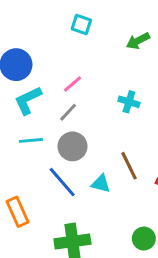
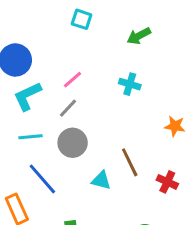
cyan cross: (129, 102) -> (130, 84), moved
blue line: (62, 182) -> (42, 179), moved

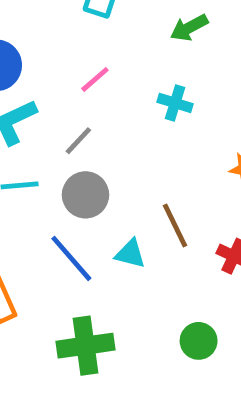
pink line: (73, 80) -> (95, 79), moved
blue line: (42, 179) -> (71, 258), moved

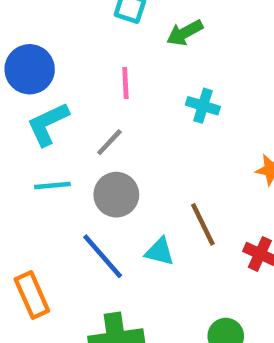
green arrow: (189, 28) -> (185, 33), moved
pink line: (95, 79) -> (125, 83), turned -52

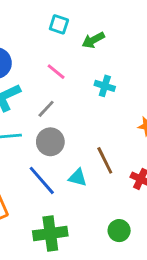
pink line: (125, 83) -> (56, 72), turned -48

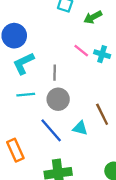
pink line: (56, 72) -> (81, 51), moved
gray line: (46, 109) -> (55, 73), turned -42

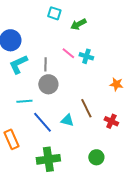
gray line: (55, 73) -> (45, 64), moved
cyan line: (26, 95) -> (24, 101), moved
gray circle: (58, 99) -> (48, 84), moved

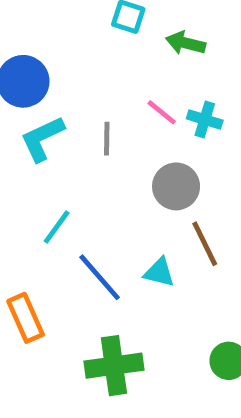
green arrow: (78, 24) -> (186, 43), turned 42
gray circle: (48, 84) -> (176, 186), moved
cyan line: (24, 101) -> (57, 227), turned -49

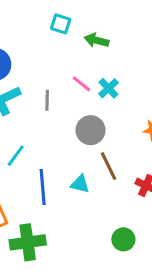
cyan cross: (205, 120) -> (108, 88), turned 30
blue line: (100, 277) -> (43, 187), turned 36
green cross: (114, 366) -> (28, 242), moved

